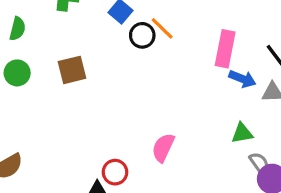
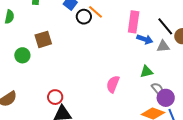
green circle: (17, 73) -> (22, 55), moved
pink semicircle: (163, 148) -> (113, 84), moved
red circle: (115, 172) -> (55, 97), moved

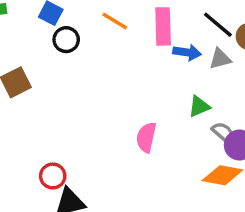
orange line: (95, 12) -> (115, 21), moved
black circle: (84, 17) -> (66, 40), moved

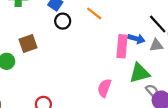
pink rectangle: (163, 26) -> (122, 46), moved
green triangle: (199, 106) -> (140, 73), size x1.5

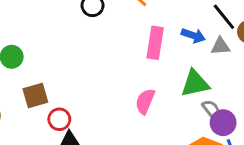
brown square: (28, 43) -> (35, 95), moved
pink rectangle: (122, 46) -> (155, 43), moved

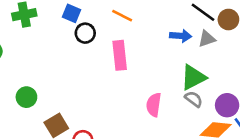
pink rectangle: (155, 43) -> (120, 55), moved
gray semicircle: (211, 109) -> (194, 99), moved

